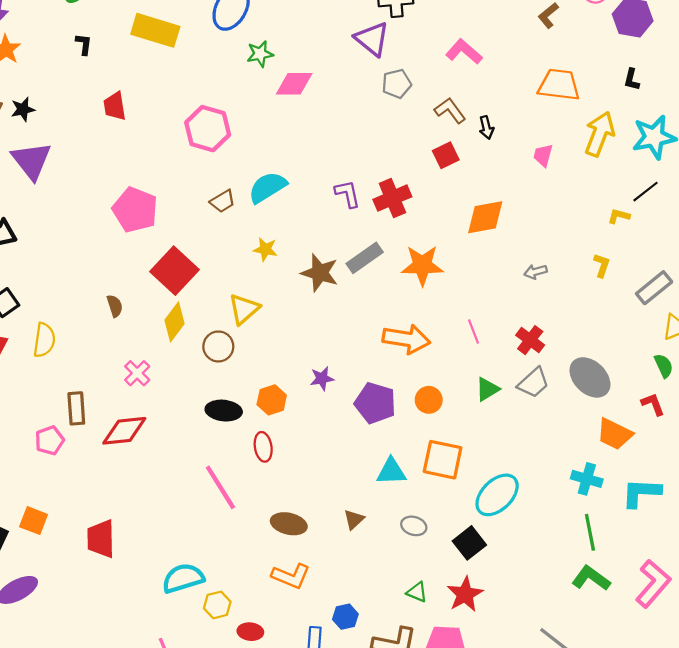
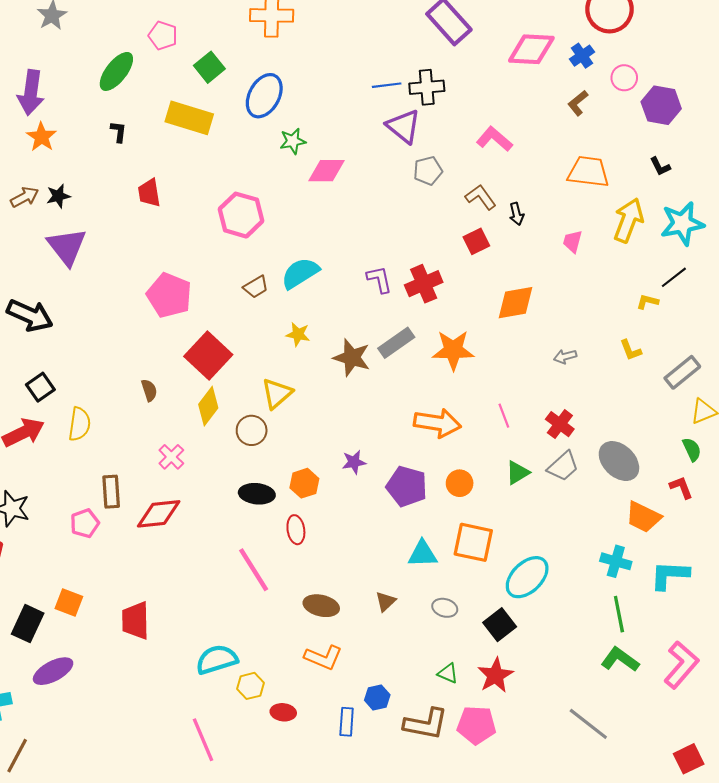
black L-shape: (632, 79) -> (660, 166), turned -40
yellow L-shape: (602, 265) -> (631, 350), turned 140

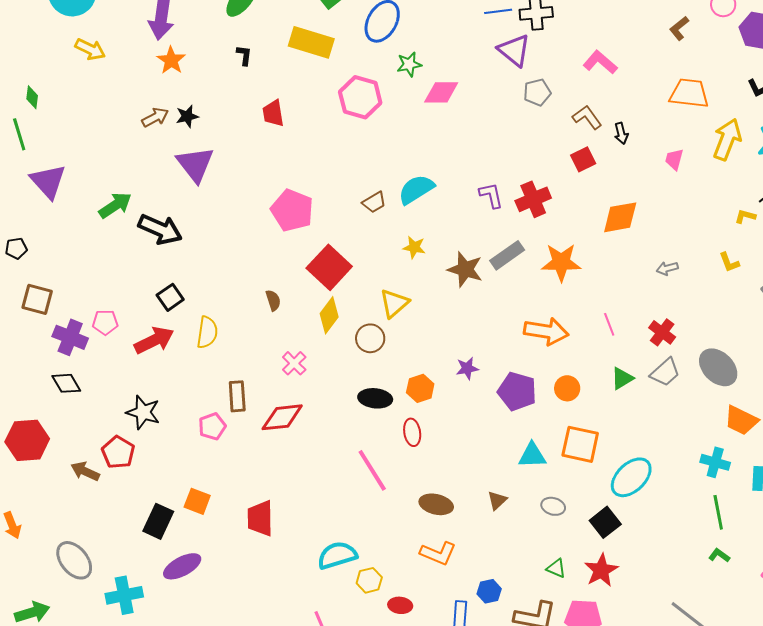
pink hexagon: (241, 215) -> (360, 97), moved
green L-shape: (620, 660) -> (719, 555), size x0.6

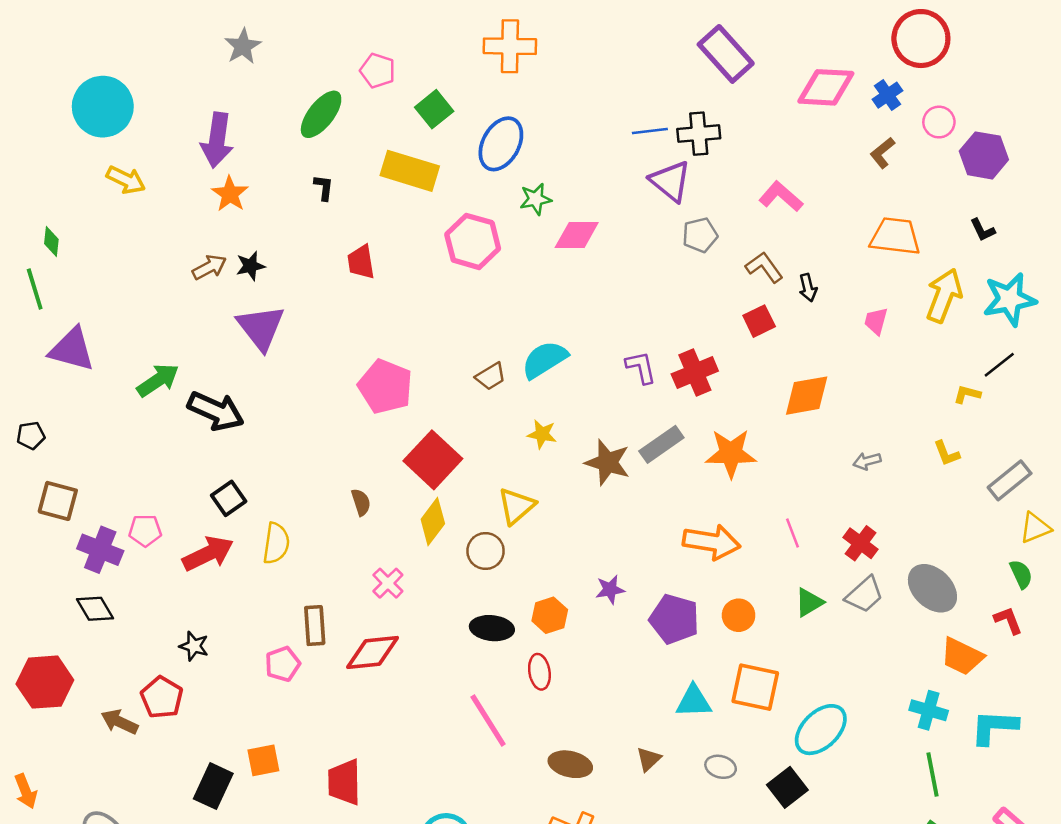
purple triangle: (48, 181) -> (72, 349), turned -33
black star: (143, 412) -> (194, 646), size x0.7
orange square: (197, 501) -> (263, 760), turned -32

